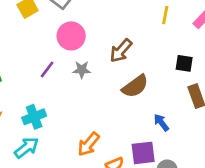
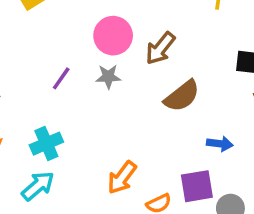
pink circle: (71, 36) -> (113, 36), moved
blue arrow: (161, 122) -> (220, 144), turned 138

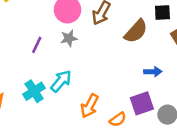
brown semicircle: (182, 96) -> (136, 31), moved
cyan arrow: (38, 186) -> (61, 81), moved

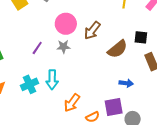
cyan arrow: (61, 81) -> (52, 80), turned 132

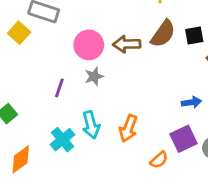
brown arrow: (92, 30) -> (127, 44), turned 66
brown semicircle: (118, 49) -> (163, 34), moved
orange arrow: (72, 103) -> (128, 128), moved

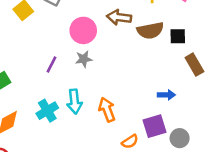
brown semicircle: (163, 34) -> (150, 30), turned 35
brown arrow: (127, 44) -> (119, 17), moved
orange arrow: (128, 128) -> (107, 110), turned 130

